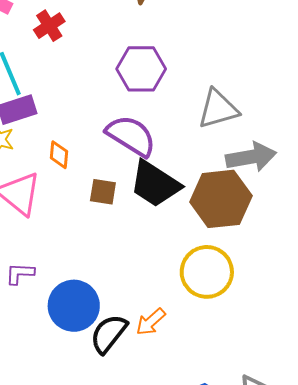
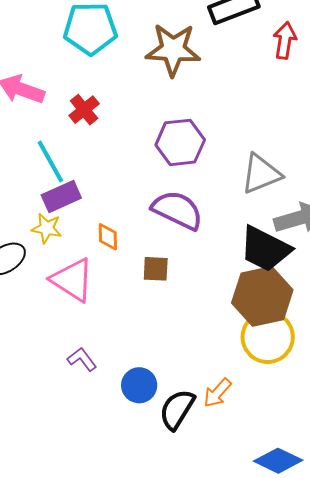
black trapezoid: (155, 184) -> (265, 249), moved
brown hexagon: (221, 199) -> (262, 296), moved
purple L-shape: (20, 274) -> (82, 359), turned 56
blue circle: (74, 306) -> (139, 385), size x0.7

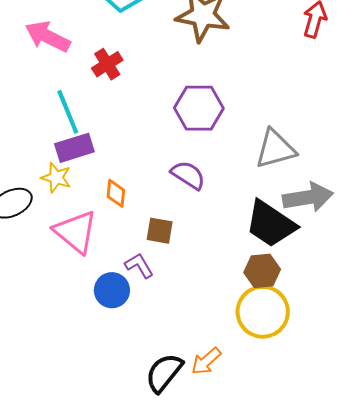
purple semicircle: (177, 210) -> (188, 175), size x0.7
brown hexagon: (262, 296) -> (262, 271), size x0.6
purple L-shape: (82, 359) -> (139, 266), moved
blue circle: (139, 385) -> (112, 290), moved

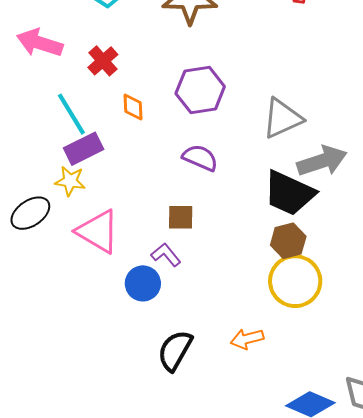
orange diamond: (116, 193) -> (133, 107), moved
orange arrow: (206, 361) -> (247, 339), turned 36
black semicircle: (164, 373) -> (175, 350), moved

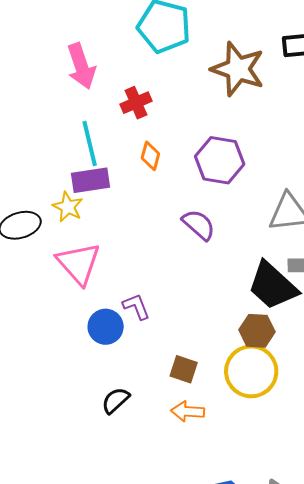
pink arrow: (40, 43) -> (81, 66), turned -144
brown square: (181, 217) -> (184, 369), moved
black semicircle: (175, 350) -> (116, 400), size x0.7

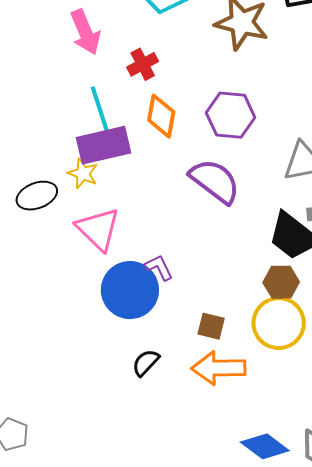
orange diamond: (150, 156) -> (161, 116), size x1.5
purple rectangle: (91, 180) -> (103, 145), size x1.4
purple semicircle: (199, 225) -> (215, 181), size x1.5
blue circle: (106, 327) -> (130, 290), size x1.6
orange arrow: (188, 411) -> (219, 368), size x1.6

